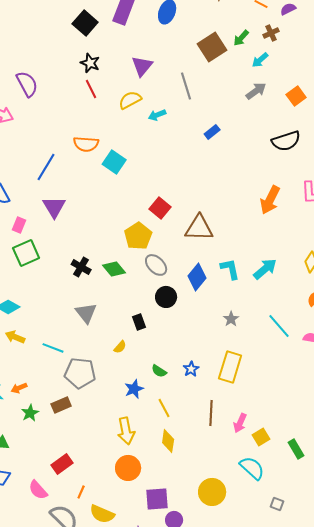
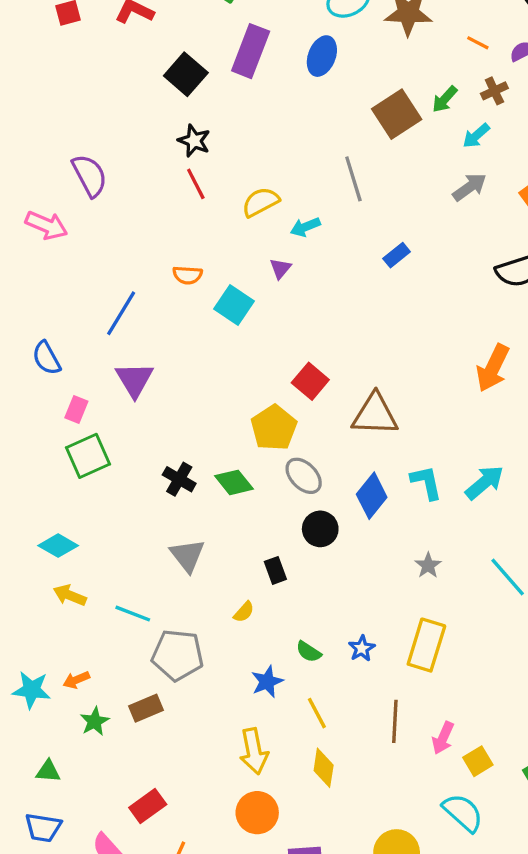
purple triangle: (142, 66) -> (280, 268), moved, size x0.6
orange semicircle: (86, 144) -> (187, 275), size x0.7

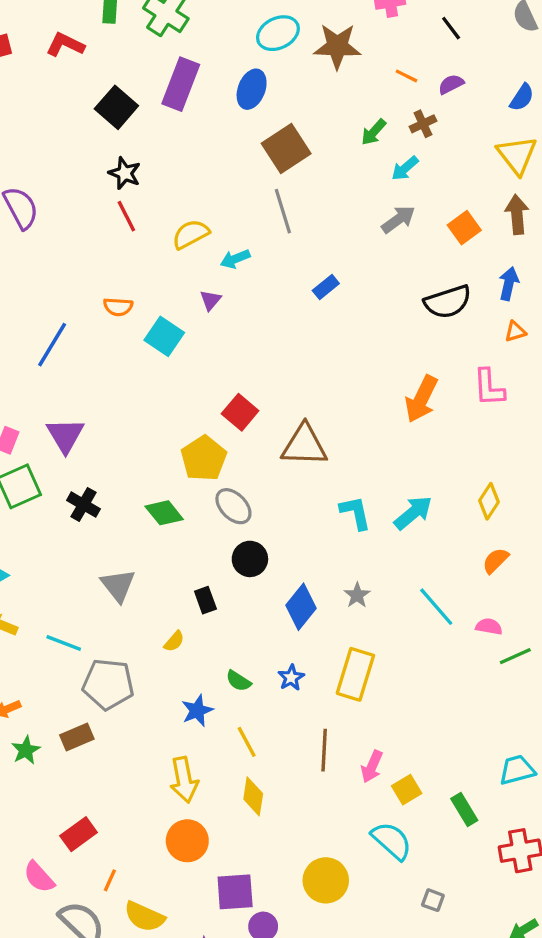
brown square: (397, 114) -> (286, 149), moved
purple triangle: (134, 380) -> (65, 435), moved
black cross: (179, 479) -> (83, 505), moved
blue diamond: (372, 496) -> (301, 607), moved

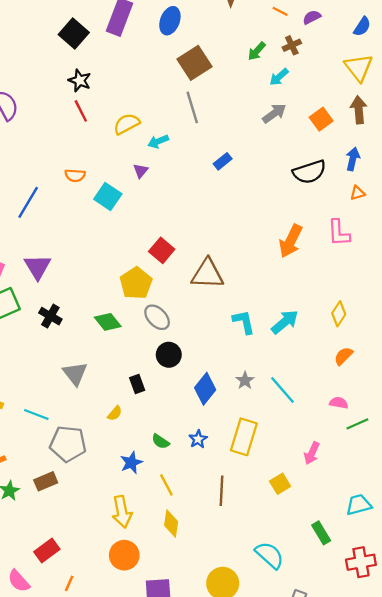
cyan line: (436, 607) -> (282, 390), moved
pink arrow: (372, 767) -> (312, 453), moved
yellow square: (407, 790) -> (280, 484), moved

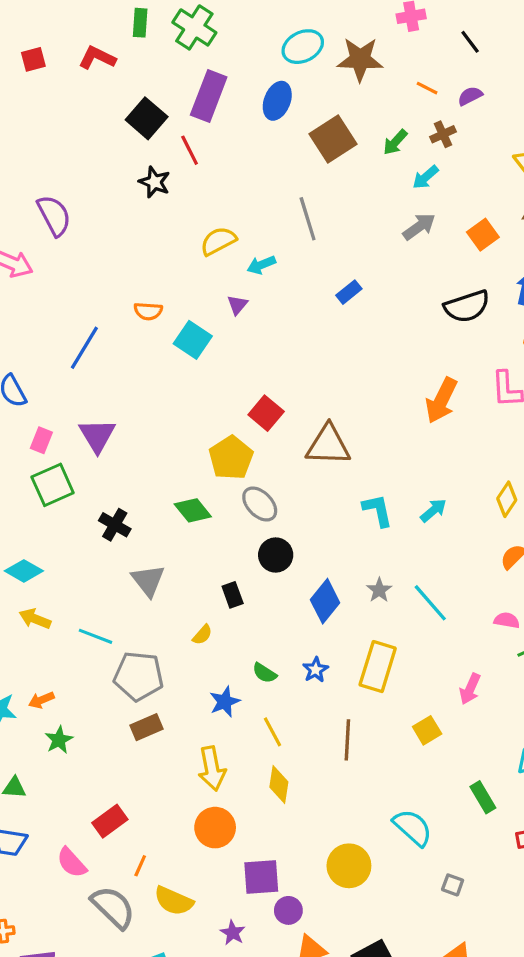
brown square: (195, 63) -> (333, 139), moved
red line: (81, 111) -> (190, 150), moved
black cross: (50, 316) -> (115, 525), moved
cyan arrow: (285, 322) -> (433, 510), size x0.7
brown rectangle: (46, 481) -> (147, 727), moved

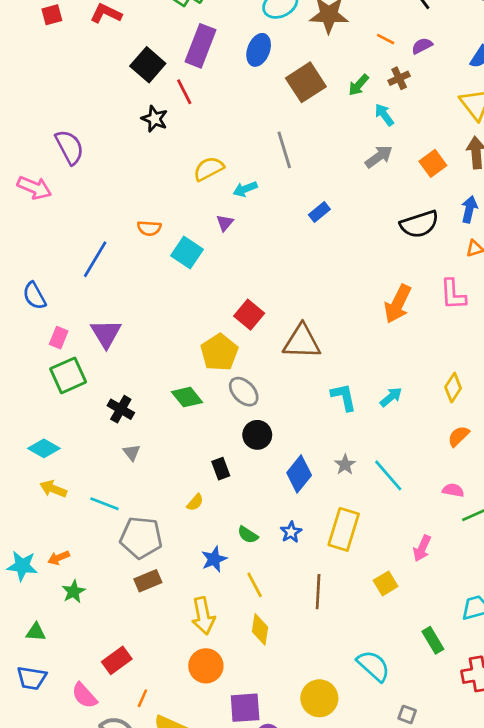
cyan arrow: (425, 177) -> (384, 115), turned 95
gray triangle: (148, 581) -> (132, 452), moved, size x0.6

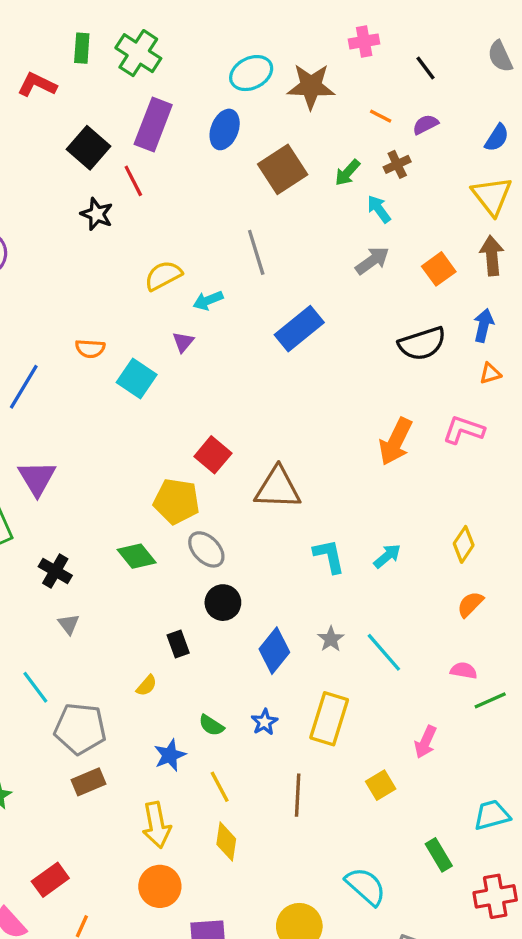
blue rectangle: (319, 212) -> (299, 329), size x1.8
pink L-shape: (453, 294) -> (464, 430), turned 112
yellow pentagon: (219, 352) -> (176, 501), turned -30
cyan line: (105, 504) -> (35, 687), turned 32

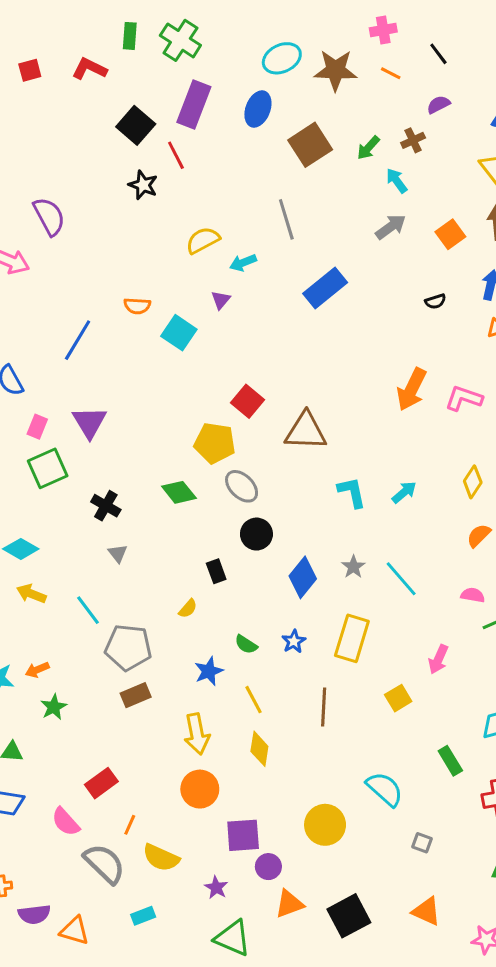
orange line: (381, 116) -> (391, 73), moved
black semicircle: (422, 344) -> (435, 301), size x0.5
pink L-shape: (464, 430) -> (464, 398), moved

